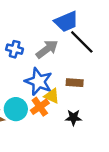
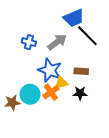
yellow triangle: (52, 96) -> (61, 83), turned -40
black star: (73, 118) -> (80, 93), moved

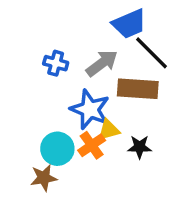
brown rectangle: (81, 71) -> (138, 89), moved, size x1.6
brown star: (12, 103) -> (44, 178), moved

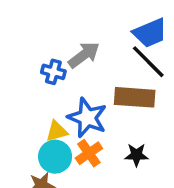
blue trapezoid: (129, 24) -> (150, 33), moved
gray arrow: (102, 63) -> (84, 55), moved
yellow triangle: (109, 130) -> (57, 131), moved

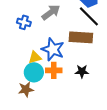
blue cross: (53, 72) -> (24, 22), moved
orange cross: (89, 153) -> (54, 70), turned 35

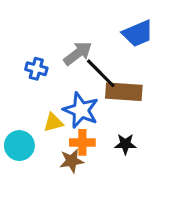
black line: (89, 16) -> (101, 73), moved
cyan circle: (34, 72) -> (19, 146), moved
brown star: (26, 89) -> (72, 161), moved

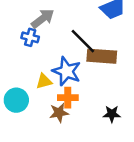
gray arrow: (78, 53) -> (43, 19), moved
black star: (125, 144) -> (112, 114), moved

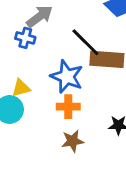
yellow triangle: (44, 81) -> (21, 88), moved
brown star: (59, 113) -> (73, 141), moved

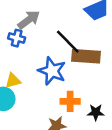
orange cross: (68, 107) -> (70, 101), moved

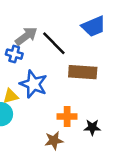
black line: (68, 42) -> (54, 43), moved
blue star: (52, 71) -> (33, 84), moved

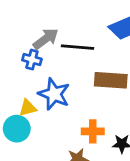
black line: (54, 43) -> (78, 47), turned -40

